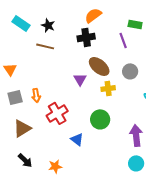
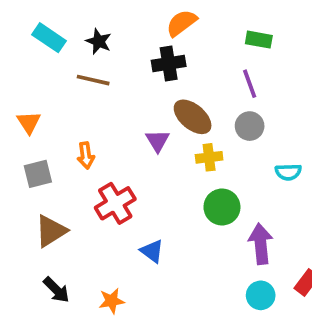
purple line: (123, 40) -> (250, 84), moved
orange arrow: (36, 95) -> (86, 155), moved
green circle: (100, 119) -> (222, 207), moved

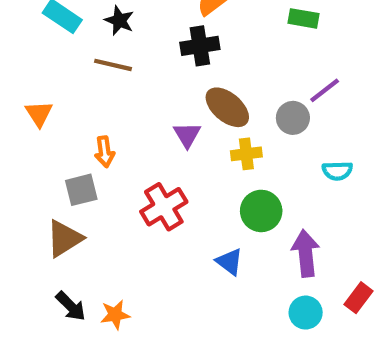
purple line: (250, 84) -> (325, 90), moved, turned 72
gray square: (38, 174) -> (81, 190), moved
red cross: (115, 203) -> (164, 207), moved
blue triangle: (152, 251) -> (229, 262), moved
orange star: (112, 301) -> (115, 315), moved

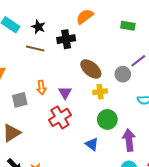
black cross: (200, 46) -> (66, 39), moved
purple triangle: (187, 135) -> (65, 93), moved
orange arrow: (105, 152) -> (41, 88), moved
gray square: (81, 190) -> (20, 100), moved

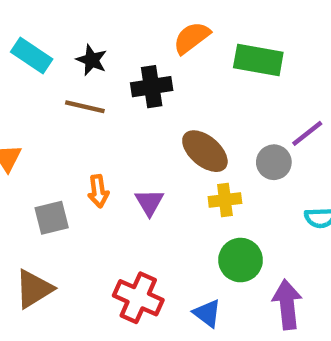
green rectangle: (128, 26) -> (258, 60), moved, size x1.5
red cross: (60, 117) -> (138, 298), moved, turned -35

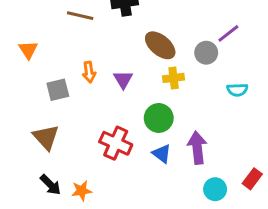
green circle: (241, 260) -> (159, 118), moved
brown triangle: (34, 289) -> (46, 137), turned -40
purple arrow: (287, 304) -> (197, 148), moved

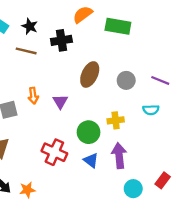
purple line: (228, 33) -> (160, 80), moved, turned 60
brown ellipse: (160, 45) -> (90, 75), turned 75
yellow cross: (174, 78) -> (116, 120), moved

